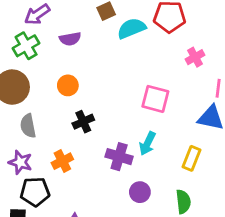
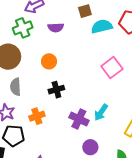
pink square: (155, 99) -> (112, 68), moved, turned 30

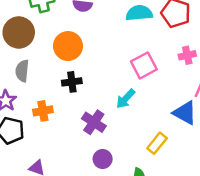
orange circle: (49, 61) -> (68, 46), size x1.5
cyan arrow: (101, 112) -> (126, 99), moved

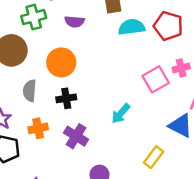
pink square: (144, 65) -> (156, 79), moved
gray semicircle: (22, 71) -> (30, 91), moved
purple cross: (94, 122) -> (76, 136), moved

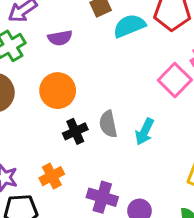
gray semicircle: (30, 91) -> (108, 124), moved
purple cross: (76, 136) -> (102, 197), moved

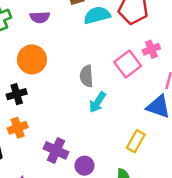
gray semicircle: (108, 124) -> (87, 76), moved
black cross: (75, 131) -> (17, 94), moved

